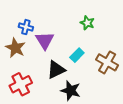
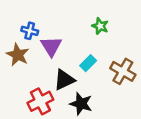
red cross: (21, 84) -> (40, 101), moved

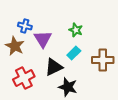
green star: (100, 26) -> (76, 30), moved
brown cross: (123, 71) -> (103, 60), turned -30
red cross: (40, 101) -> (24, 78), moved

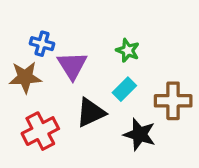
brown star: (15, 46) -> (25, 77), turned -30
black star: (68, 87) -> (139, 134), moved

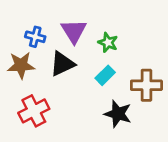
purple triangle: (72, 66) -> (74, 31), moved
black triangle: (91, 113) -> (62, 64), moved

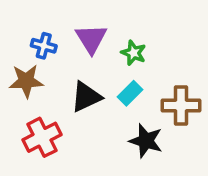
black triangle: (62, 64) -> (86, 97), moved

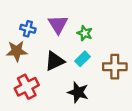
black star: (146, 141) -> (78, 92), moved

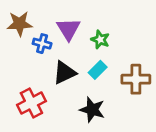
blue cross: (28, 29) -> (42, 44), moved
brown star: (17, 51) -> (20, 24), moved

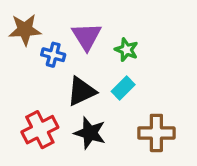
brown cross: (136, 79) -> (156, 133), moved
black star: (92, 110) -> (90, 133), moved

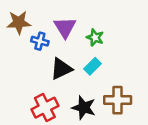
red cross: (40, 130) -> (45, 108), moved
black star: (90, 133) -> (84, 108), moved

